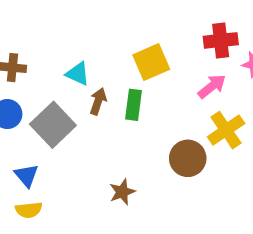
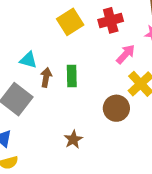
red cross: (221, 40) -> (111, 20), moved
yellow square: (151, 62) -> (70, 22), moved

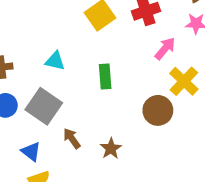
brown arrow: (46, 77) -> (72, 138), moved, turned -42

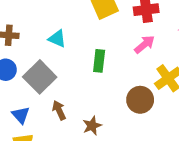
pink arrow: (165, 48) -> (145, 44), moved

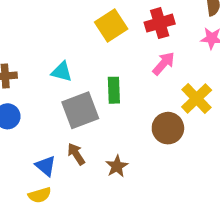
gray square: (40, 77) -> (80, 110), moved, turned 32
blue triangle: (21, 115) -> (46, 166), moved

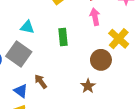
pink arrow: (164, 63) -> (95, 17), turned -49
gray square: (80, 110) -> (19, 54), moved, turned -30
brown star: (117, 166) -> (88, 86), moved

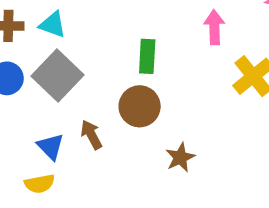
cyan triangle: (27, 27) -> (53, 25), moved
brown circle: (101, 60) -> (140, 106), moved

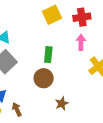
brown arrow: (91, 135) -> (17, 109), moved

